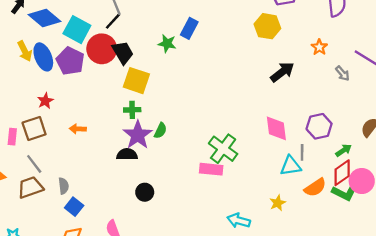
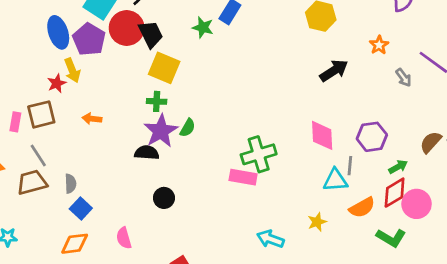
yellow arrow: (25, 51) -> (72, 70), moved
green cross: (223, 149) -> (259, 154), turned 32
green L-shape: (344, 193) -> (391, 238), moved

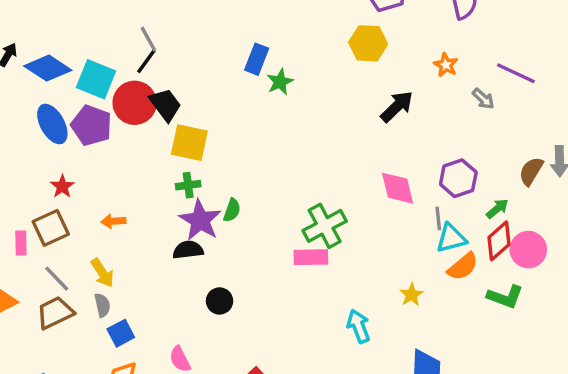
green star: (203, 28) -> (280, 82), moved, turned -30
yellow arrow: (72, 70) -> (102, 273), moved
cyan triangle: (335, 180) -> (451, 238), moved
blue square: (81, 209) -> (121, 333), turned 30
cyan arrow: (270, 239) -> (359, 326), turned 60

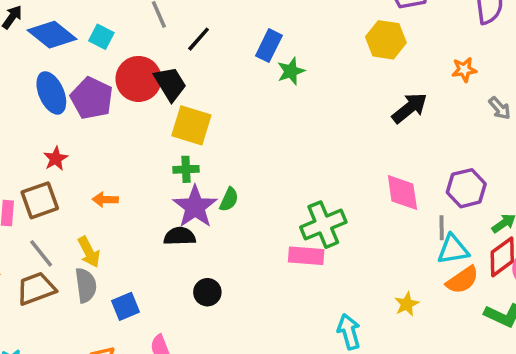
black line: (146, 61) -> (199, 39), moved
orange star: (446, 65) -> (464, 70), turned 30
cyan square: (96, 79) -> (101, 37), moved, size x0.6
gray semicircle: (102, 305) -> (86, 285), size x1.4
blue square: (121, 333) -> (125, 306), moved

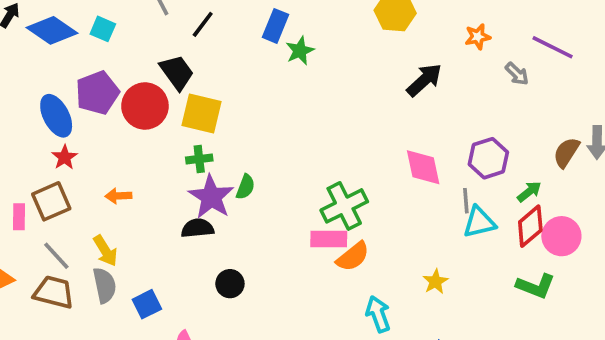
red circle: (139, 79) -> (145, 106), moved
blue ellipse: (51, 93) -> (56, 116), moved
purple pentagon: (92, 98) -> (97, 93), turned 30
orange semicircle: (462, 280) -> (353, 257), moved
brown trapezoid: (36, 289) -> (54, 292), turned 39

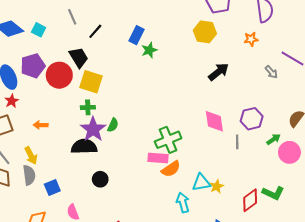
orange star: (478, 37) -> (251, 39), moved
cyan triangle: (479, 222) -> (201, 183), moved
red diamond: (530, 226) -> (250, 200), moved
black semicircle: (197, 228) -> (84, 147), size x1.4
pink circle: (561, 236) -> (289, 152), moved

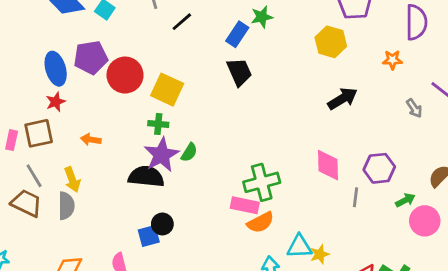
green star: (149, 50) -> (262, 17), moved
black trapezoid: (79, 57) -> (239, 72), moved
blue square: (52, 187) -> (149, 236), moved

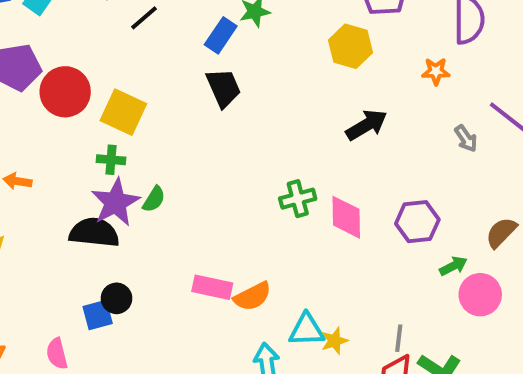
green cross: (262, 182) -> (298, 199), moved, size x0.7
gray line: (355, 197) -> (399, 338), moved
pink rectangle: (245, 205) -> (212, 287), moved

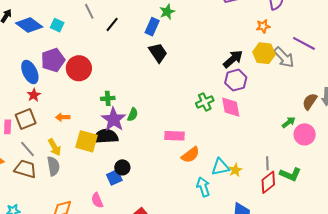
yellow hexagon: (350, 46) -> (264, 53), moved
yellow square: (123, 112) -> (87, 141), moved
gray arrow: (466, 139) -> (284, 57), size x1.6
purple hexagon: (417, 222) -> (236, 80), moved
pink rectangle: (212, 287) -> (175, 136), moved

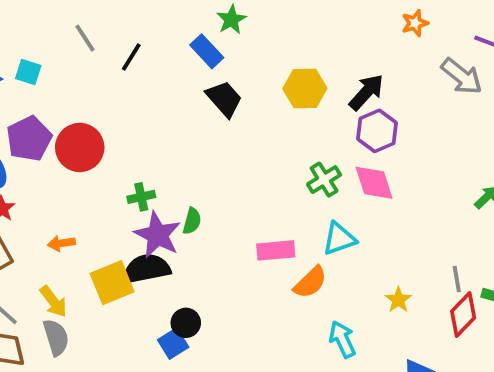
blue rectangle: (152, 27) -> (207, 51), turned -60
yellow hexagon: (264, 53) -> (305, 89), moved
yellow square: (87, 141) -> (112, 283), turned -30
cyan triangle: (220, 167) -> (339, 239), moved

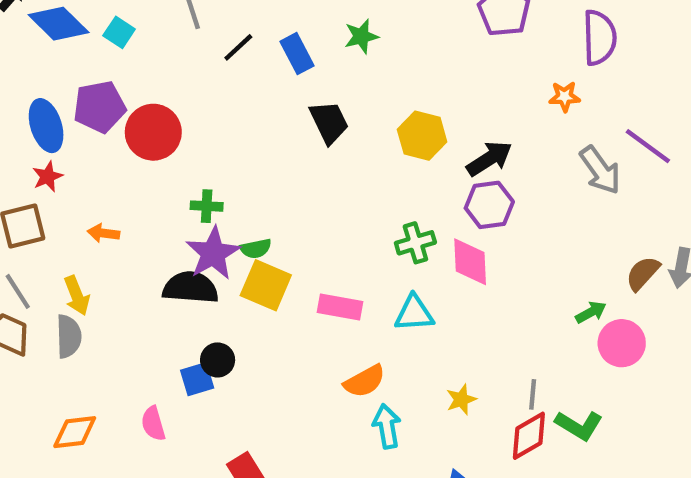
blue rectangle: (207, 51) -> (297, 54), moved
green semicircle: (192, 221) -> (256, 248), turned 48
orange semicircle: (310, 282) -> (365, 381), moved
yellow square: (112, 283) -> (266, 285), moved, turned 30

